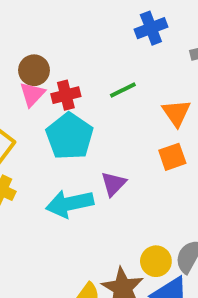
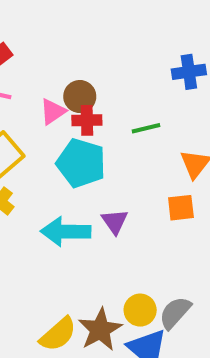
brown circle: (34, 70) -> (80, 96), moved
cyan pentagon: (70, 136) -> (81, 163), turned -30
purple triangle: (113, 184) -> (115, 222), turned -32

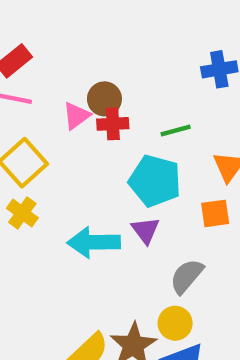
cyan pentagon: (81, 163) -> (155, 181), moved
gray semicircle: (175, 313) -> (187, 276), moved

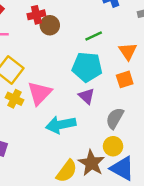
pink triangle: (76, 116) -> (39, 93), moved, size x1.5
red cross: (113, 124) -> (36, 15), moved
cyan arrow: (94, 242) -> (61, 125), moved

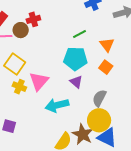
brown circle: (50, 25) -> (21, 30), moved
orange square: (125, 79) -> (106, 67), turned -32
yellow circle: (113, 146) -> (99, 120), size x1.5

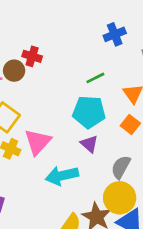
red cross: (33, 19) -> (32, 56), turned 32

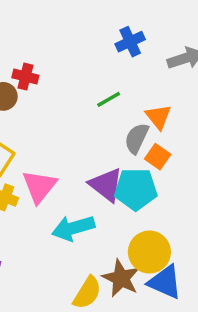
cyan pentagon: (89, 112) -> (136, 189), moved
purple triangle: (89, 144) -> (106, 185), size x1.5
gray semicircle: (121, 167) -> (137, 138), moved

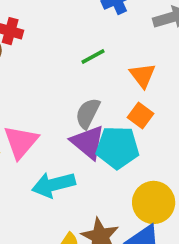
gray semicircle: (137, 138) -> (88, 113), moved
yellow circle: (149, 252) -> (154, 202), moved

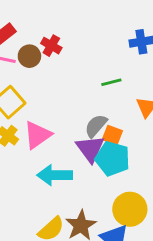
orange square: (140, 115) -> (112, 135), moved, turned -30

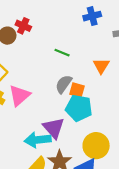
green line: (111, 82) -> (62, 53), moved, turned 42
purple triangle: (90, 149) -> (54, 128), moved
cyan arrow: (55, 175) -> (38, 140), moved

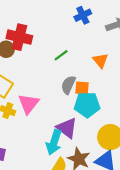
red cross: (23, 26) -> (19, 37), size x1.6
green line: (62, 53) -> (61, 55), turned -48
cyan arrow: (38, 140) -> (54, 142), turned -55

